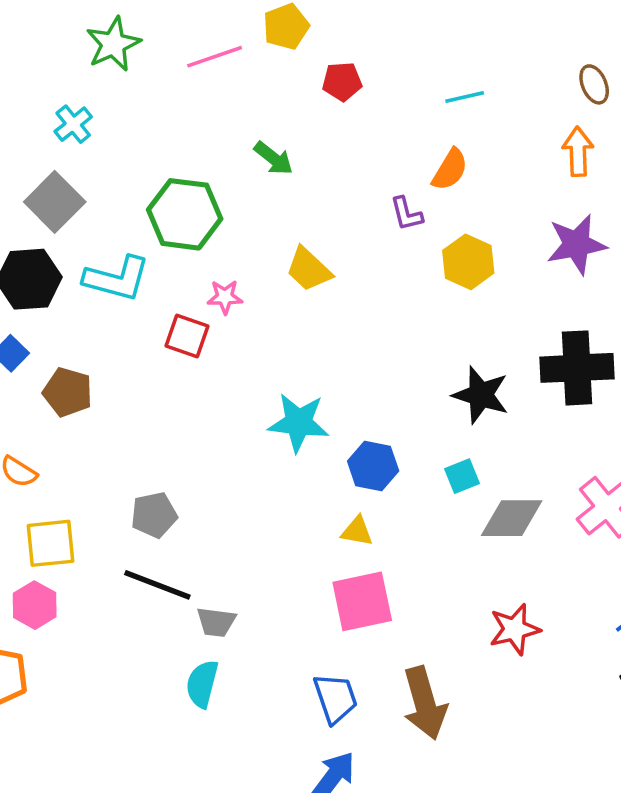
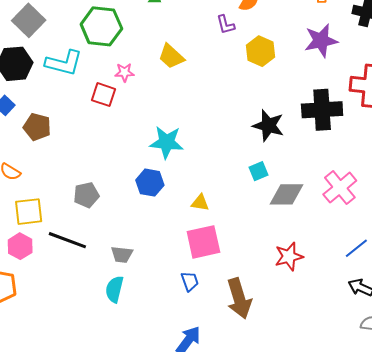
blue hexagon: (373, 466) -> (150, 183), moved
black line: (157, 585) -> (67, 240), moved
blue trapezoid: (335, 698) -> (190, 281), moved, size x0.7

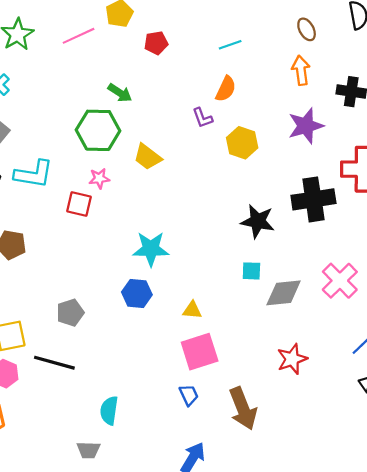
green hexagon: (101, 26) -> (98, 130), moved
cyan square: (258, 171) -> (251, 271), turned 30
gray trapezoid: (122, 254) -> (88, 450), moved

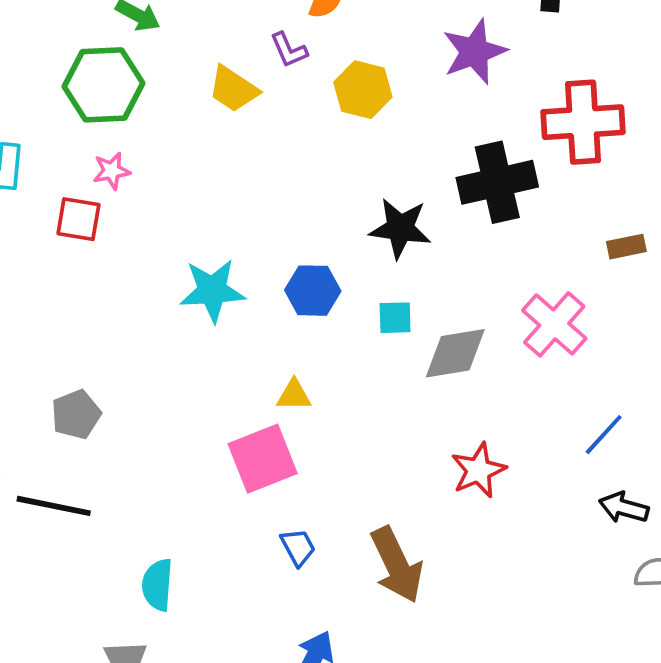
yellow trapezoid: (148, 157) -> (233, 89), moved
blue hexagon: (137, 293) -> (313, 291), moved
pink square: (200, 352) -> (263, 459), moved

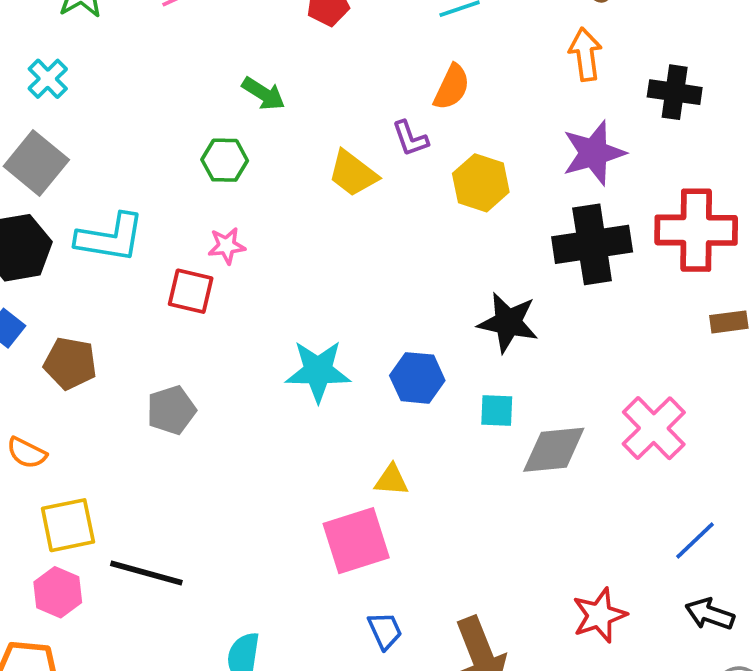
green hexagon: (104, 85) -> (225, 160), size x0.6
black cross: (497, 182) -> (592, 244), moved
brown rectangle: (626, 247) -> (729, 322), moved
gray pentagon: (76, 415) -> (171, 410), moved
red star: (478, 470) -> (599, 615), moved

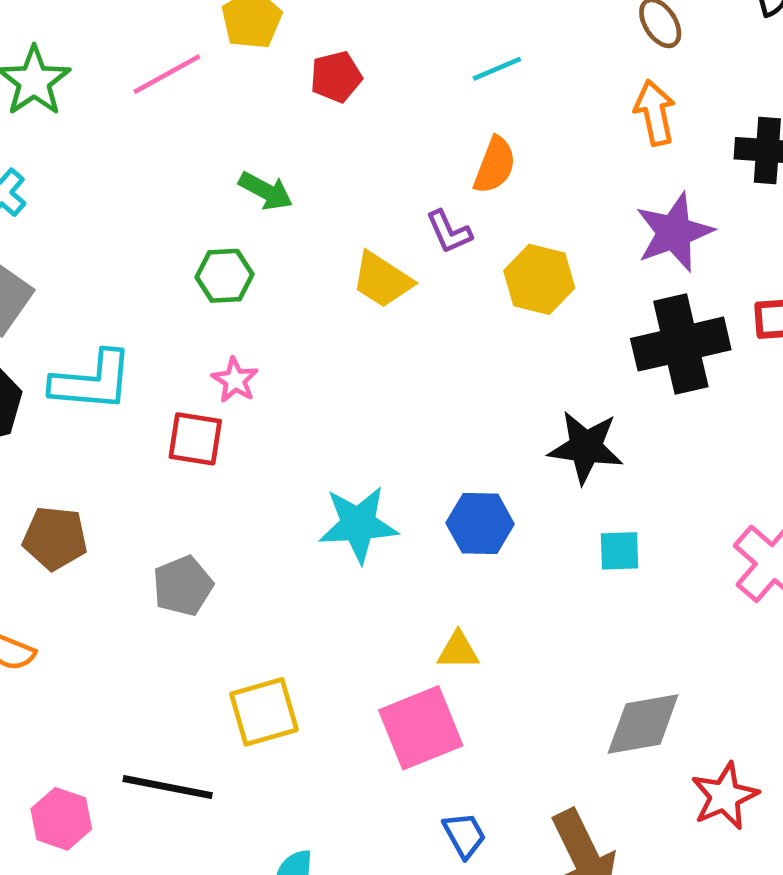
pink star: (227, 246) -> (235, 380), turned -30
cyan square: (497, 411) -> (619, 551), moved
gray diamond: (554, 450) -> (643, 724), moved
yellow square: (68, 525) -> (264, 712), moved

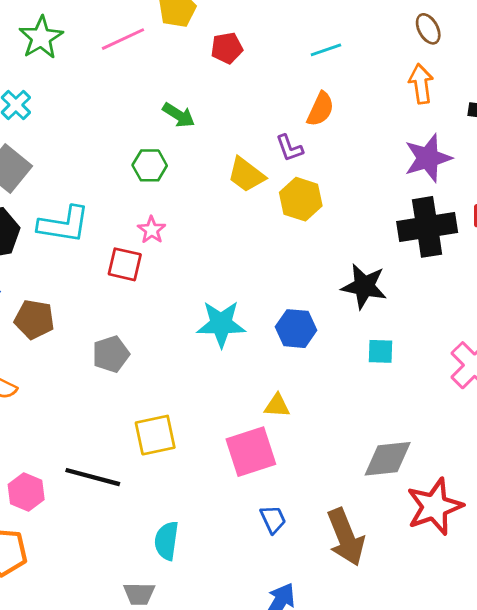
yellow hexagon: (539, 279) -> (301, 199), moved
red star: (725, 796) -> (435, 507), size x1.4

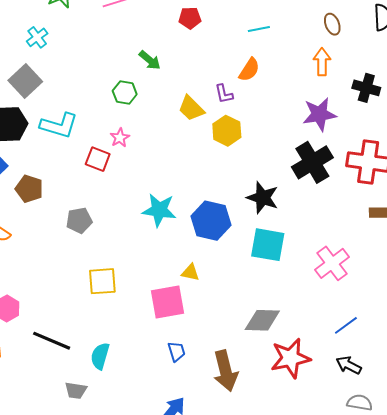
black cross: (427, 227) -> (312, 162), turned -30
blue hexagon: (296, 329) -> (211, 221), size x1.4
cyan square: (381, 351) -> (268, 245), size x1.8
black line: (93, 477) -> (52, 341), moved

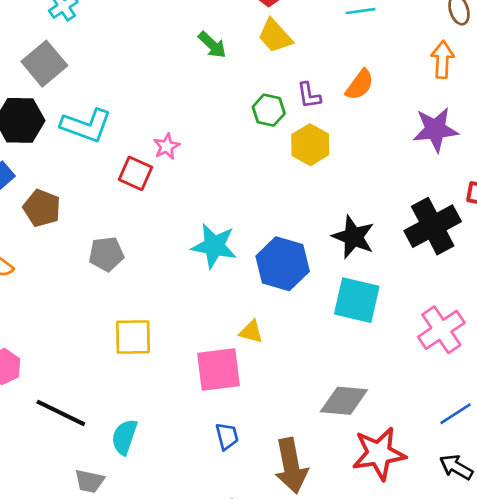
orange semicircle: (249, 70) -> (360, 85), moved
green hexagon: (125, 93) -> (269, 110), moved
yellow trapezoid: (191, 108) -> (275, 36), moved
black cross: (312, 162) -> (433, 226), moved

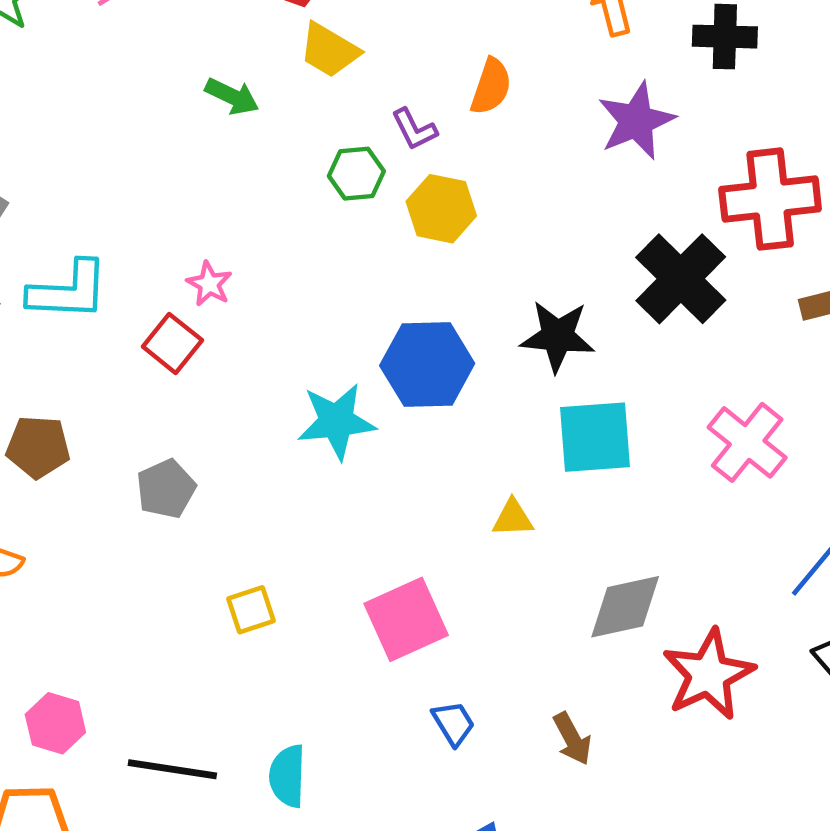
red square: (135, 173) -> (172, 343), turned 32
blue hexagon: (283, 264) -> (427, 365), moved
yellow triangle: (251, 332) -> (513, 518), moved
yellow square: (133, 337) -> (251, 610), size x0.7
brown arrow: (291, 466) -> (572, 739), size x0.6

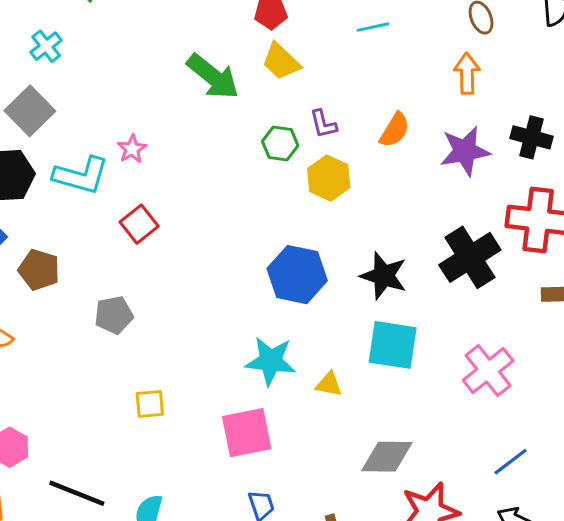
black cross: (725, 37) -> (532, 137), moved
orange semicircle: (491, 86) -> (395, 130), moved
green arrow: (232, 96) -> (213, 76), size x1.6
pink star: (209, 284) -> (132, 149), moved
cyan star: (336, 421) -> (271, 361), moved

